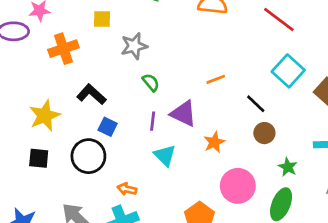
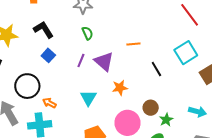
brown circle: (264, 133) -> (151, 108), moved
cyan triangle: (165, 155) -> (88, 98), moved
black circle: (88, 156) -> (27, 86), moved

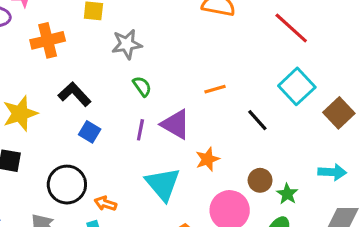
cyan triangle: (88, 98) -> (163, 184), size x1.4

